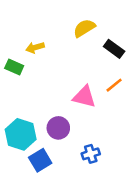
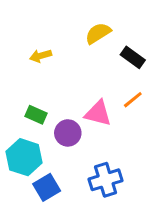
green rectangle: (14, 67) -> (36, 115), moved
purple circle: (58, 128) -> (68, 133), moved
blue cross: (91, 154) -> (106, 180), size x1.5

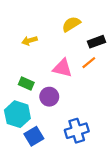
black rectangle: (133, 57) -> (96, 42), turned -56
orange line: (133, 100) -> (89, 63), moved
pink triangle: (98, 113) -> (62, 68), moved

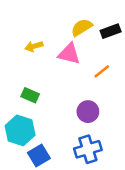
black rectangle: (96, 42) -> (111, 31), moved
pink triangle: (62, 68) -> (69, 54), moved
purple circle: (49, 97) -> (88, 112), moved

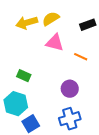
yellow semicircle: (82, 27) -> (51, 19), moved
yellow arrow: (34, 46) -> (27, 23), moved, size x1.5
orange line: (102, 71) -> (81, 57), turned 64

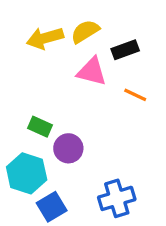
black rectangle: (88, 25) -> (125, 50), moved
purple circle: (70, 89) -> (68, 148), moved

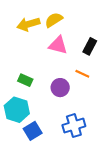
black rectangle: (125, 50) -> (90, 46), moved, turned -42
orange line: (135, 95) -> (82, 74), moved
purple circle: (68, 148) -> (60, 88), moved

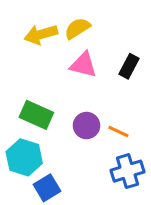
orange line: (82, 74) -> (118, 132), moved
green rectangle: (25, 80) -> (36, 115), size x1.5
blue cross: (74, 126) -> (127, 171), moved

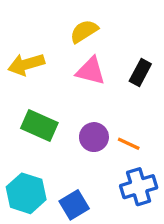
yellow arrow: (41, 34) -> (26, 64), moved
cyan hexagon: (24, 157) -> (26, 193), moved
blue square: (47, 188) -> (74, 205), moved

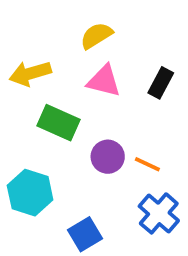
green rectangle: (39, 125) -> (58, 123), moved
blue cross: (139, 187) -> (159, 213), turned -32
cyan hexagon: (26, 193) -> (30, 193), moved

